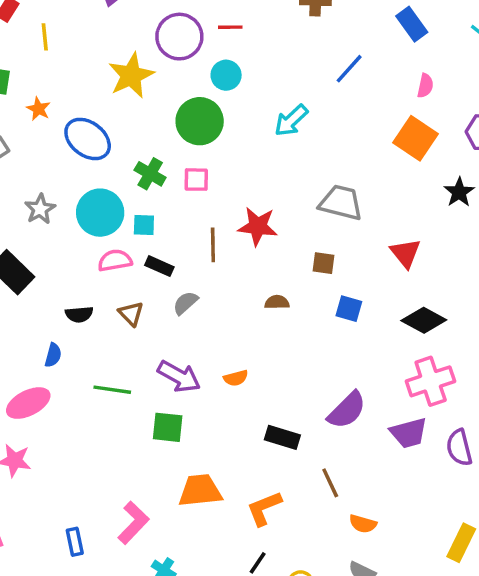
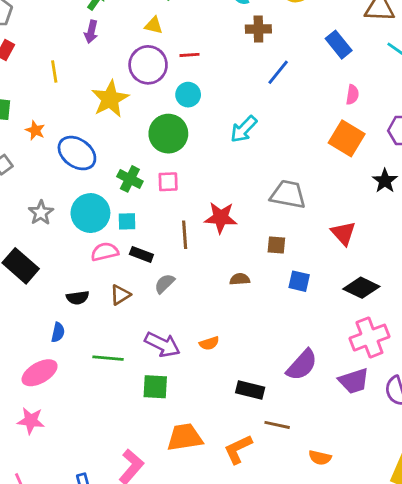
yellow line: (45, 37) -> (54, 71), moved
blue line: (349, 69) -> (278, 72), moved
brown triangle: (131, 314) -> (120, 295), turned 45
brown line: (330, 483) -> (277, 425), moved, turned -50

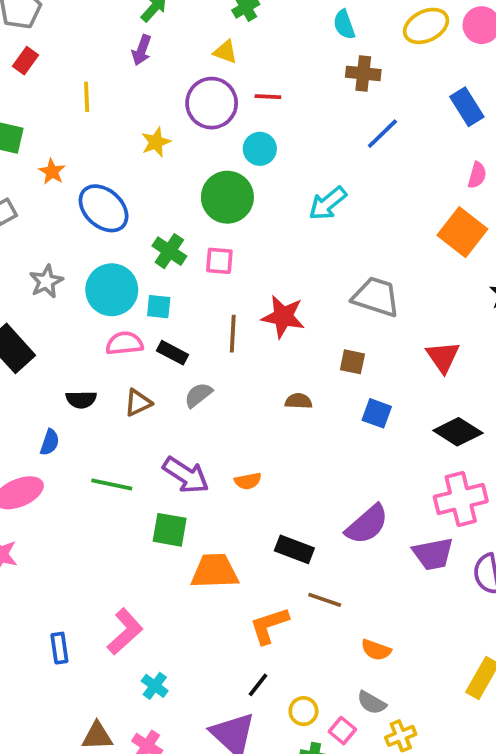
yellow star: (110, 99) -> (156, 142), size x0.6
orange trapezoid: (185, 437) -> (215, 571), moved

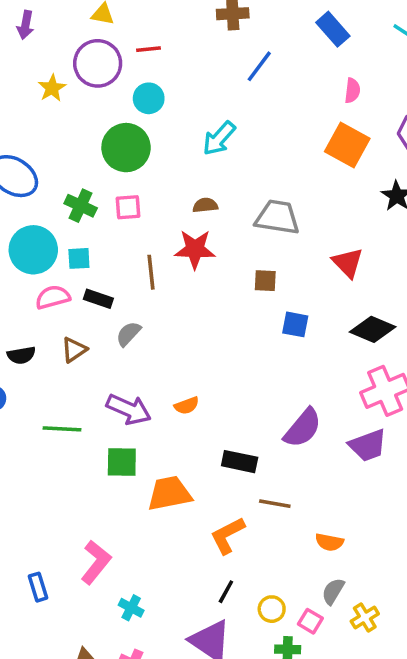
yellow star: (156, 142) -> (52, 88), moved
brown semicircle: (299, 401) -> (205, 205), moved
gray semicircle: (372, 703) -> (333, 591), turned 100

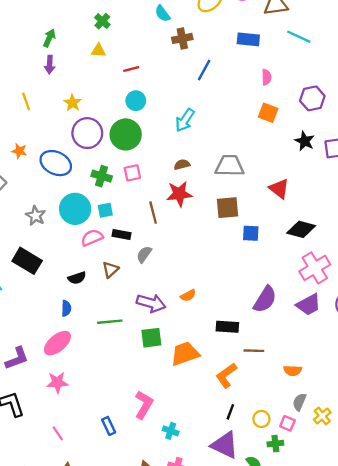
blue rectangle: (333, 29) -> (248, 39), turned -35
purple circle: (98, 63) -> (87, 133), moved
orange square: (347, 145) -> (268, 113), size x0.7
brown square: (265, 281) -> (227, 208), size x1.5

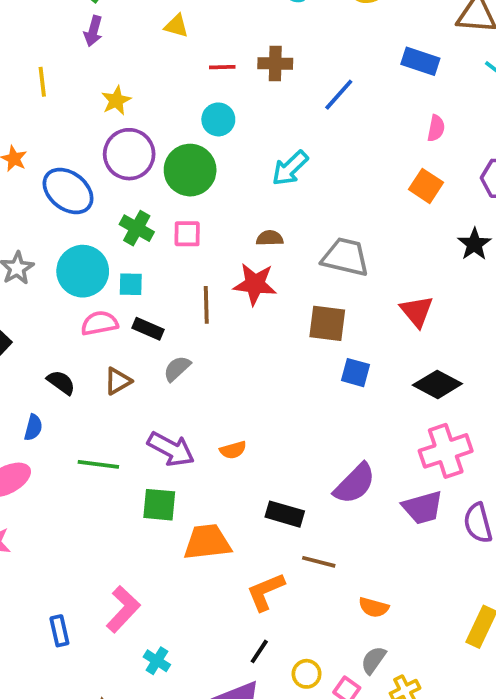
brown cross: (182, 38) -> (275, 63), moved
black semicircle: (77, 278) -> (61, 382), turned -138

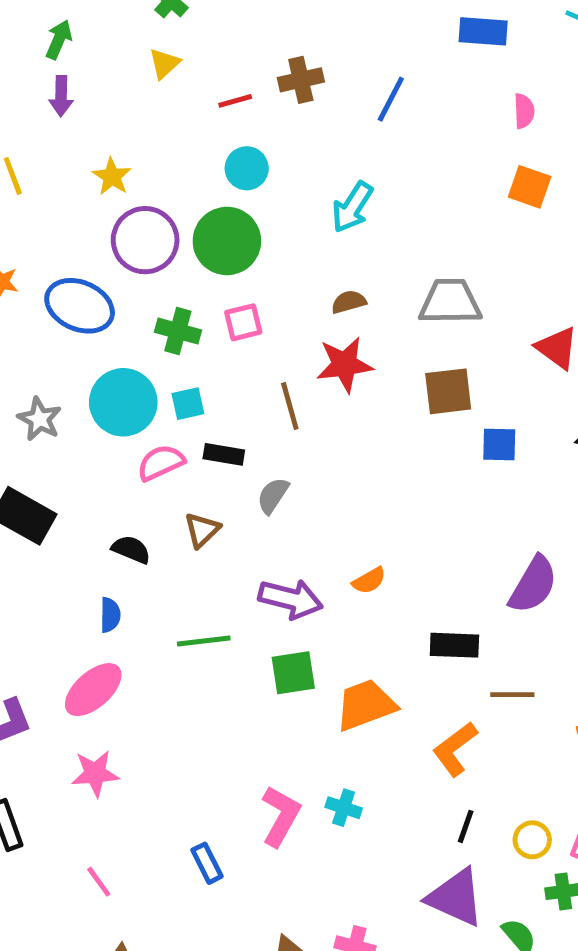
yellow triangle: (176, 26) -> (164, 64), turned -44
cyan cross: (157, 661) -> (344, 808), moved

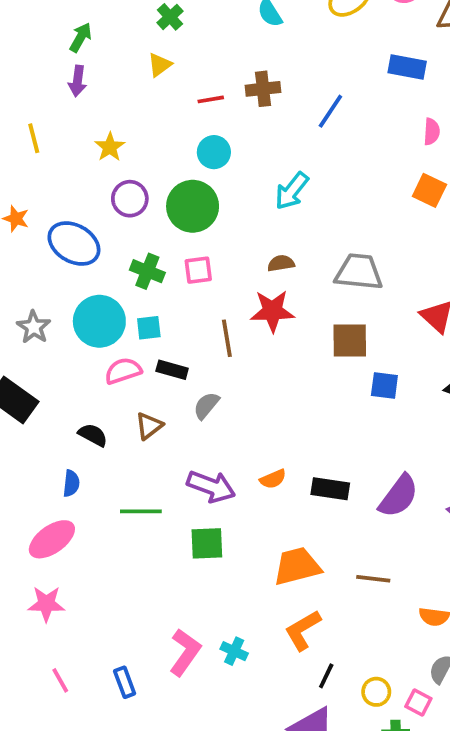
purple circle: (145, 240) -> (130, 199), size x0.7
black rectangle: (454, 645) -> (330, 489), moved
orange trapezoid: (366, 705) -> (297, 566), moved
orange L-shape: (455, 749) -> (303, 630), moved
pink line: (99, 882) -> (60, 680), moved

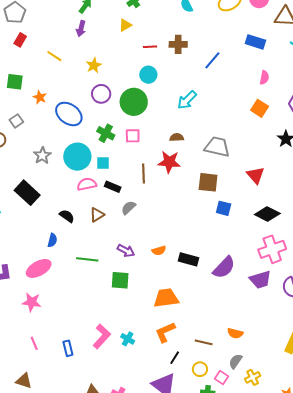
yellow line: (34, 138) -> (54, 56), turned -49
purple arrow: (211, 486) -> (126, 251), size x0.7
brown line: (373, 579) -> (204, 342), moved

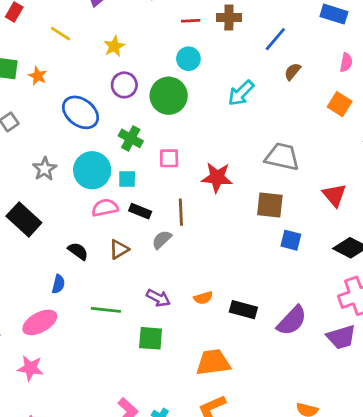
orange star: (40, 97) -> (38, 76), moved
pink square: (133, 136) -> (169, 158), moved
brown semicircle: (177, 137) -> (293, 72), moved, turned -48
brown line: (143, 174) -> (181, 212), moved

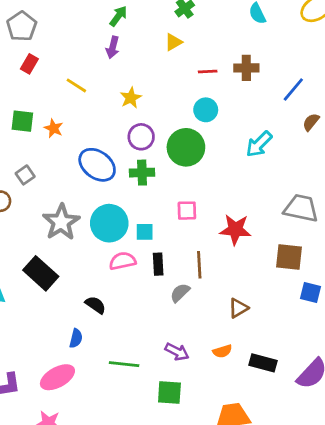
green cross: (131, 138) -> (142, 173), moved, turned -30
gray star: (45, 169) -> (61, 222), size x1.5
black rectangle: (140, 211) -> (158, 264), turned 65
brown triangle: (119, 249) -> (238, 308), moved

